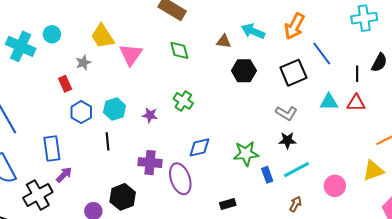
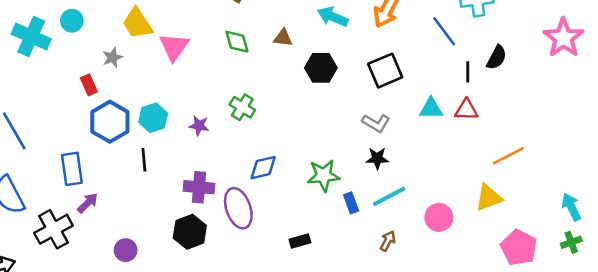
brown triangle: (224, 41) -> (283, 38), moved
blue line: (322, 53) -> (444, 31), moved
blue hexagon: (81, 112) -> (110, 122), size x1.4
black hexagon: (123, 197) -> (190, 232), moved

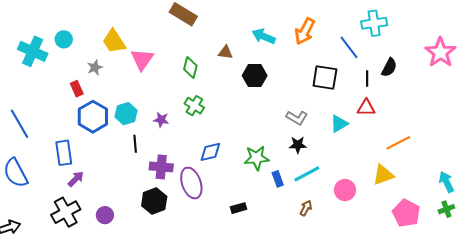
green diamond: (237, 42) -> (190, 67), moved, turned 30
black square: (385, 71) -> (325, 78), moved, turned 32
cyan triangle: (431, 109) -> (339, 124), moved, turned -30
black line: (144, 160) -> (135, 144), moved
black cross: (53, 229) -> (66, 212), moved

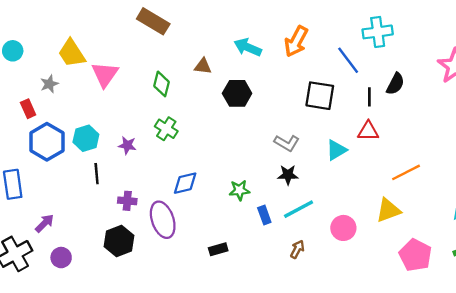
green star: (257, 158) -> (239, 190), size x0.7
purple cross: (161, 167) -> (127, 201), size x0.7
purple arrow: (76, 179) -> (45, 223), moved

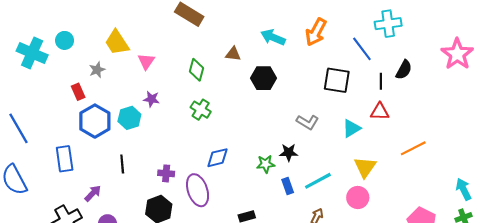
pink triangle: (105, 74) -> (146, 61), size x0.7
purple star: (127, 145) -> (151, 99), moved
black line: (97, 174) -> (122, 164), moved
black star: (288, 175) -> (289, 152), moved
yellow triangle: (388, 210) -> (365, 167), moved, turned -35

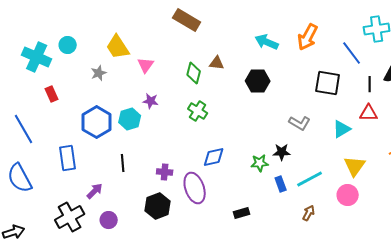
brown triangle: (233, 54) -> (217, 63), moved
red rectangle: (78, 92) -> (52, 94), moved

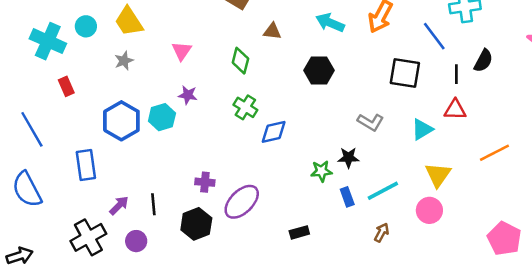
yellow trapezoid: (118, 47) -> (129, 21), moved
brown triangle: (217, 63) -> (272, 31), moved
blue diamond: (214, 157) -> (274, 132), moved
black line: (123, 163) -> (153, 204), moved
purple ellipse: (195, 188) -> (242, 202), turned 64

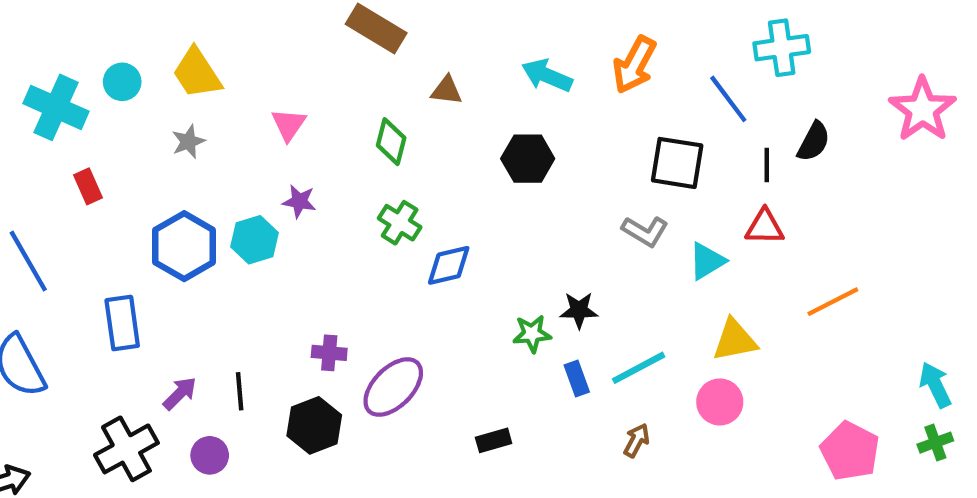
gray L-shape: (371, 122) -> (645, 231), moved
yellow triangle: (438, 175) -> (735, 340), turned 44

